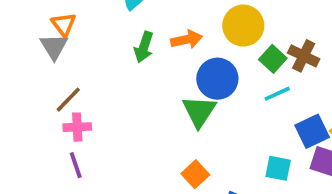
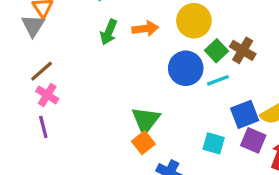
blue circle: (217, 79) -> (186, 68), moved
green triangle: (199, 111) -> (146, 120), moved
pink cross: (77, 127) -> (47, 95), turned 30

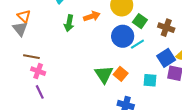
brown cross: (243, 50) -> (166, 28), moved
brown line: (42, 71) -> (31, 57), turned 63
cyan line: (218, 80) -> (137, 44), moved
orange square: (143, 143) -> (121, 74), moved

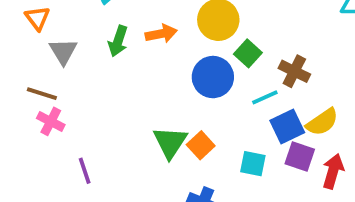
gray triangle: (20, 29) -> (63, 51), moved
cyan line: (137, 44) -> (265, 97), moved
purple line: (40, 92) -> (85, 171), moved

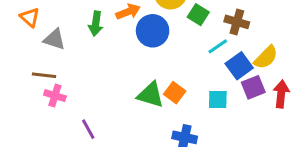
gray triangle: (63, 51) -> (55, 39), turned -30
blue circle: (213, 77) -> (153, 31), moved
green triangle: (170, 142) -> (151, 95), turned -36
purple square: (300, 156) -> (253, 87), turned -30

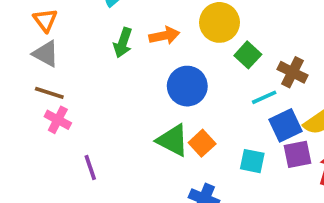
blue circle: (153, 31) -> (187, 86), moved
gray triangle: (55, 39) -> (46, 54), moved

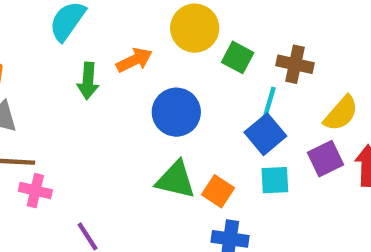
cyan line: (264, 97) -> (269, 102), turned -35
blue square: (285, 125) -> (265, 134), moved
orange square: (202, 143) -> (218, 191), moved

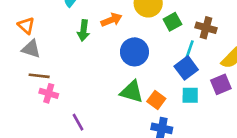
green square: (238, 57) -> (172, 22), turned 30

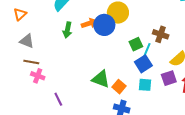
green square: (172, 22) -> (136, 44), moved
orange triangle: (26, 26) -> (20, 14), moved, turned 32
blue circle: (134, 52) -> (104, 25), moved

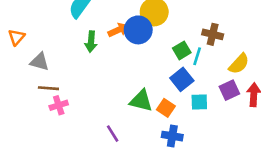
orange triangle: (20, 14) -> (17, 37), moved
blue square: (143, 64) -> (182, 79), moved
pink cross: (38, 76) -> (59, 105), turned -32
purple line: (58, 99) -> (113, 134), moved

